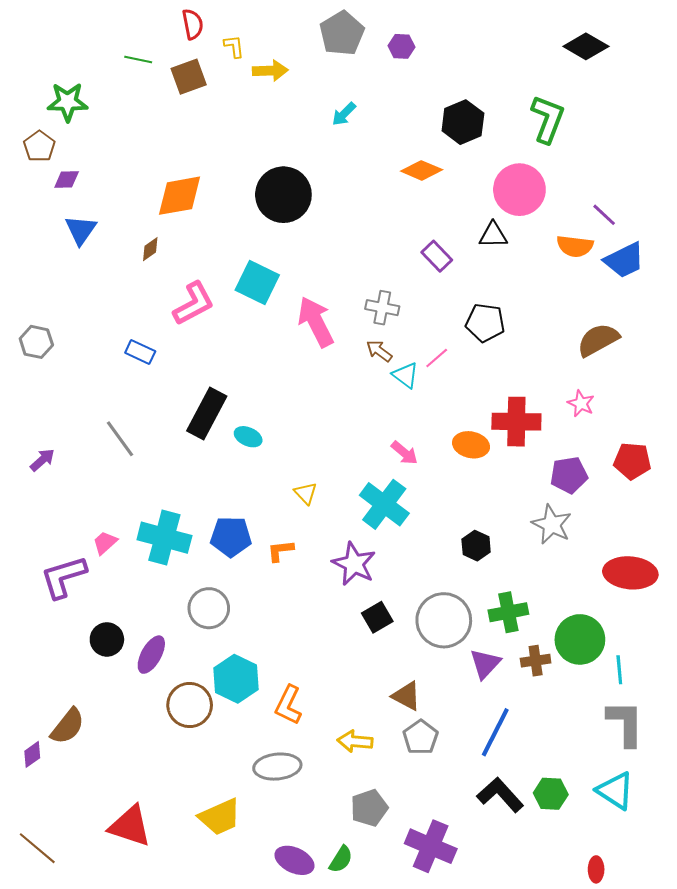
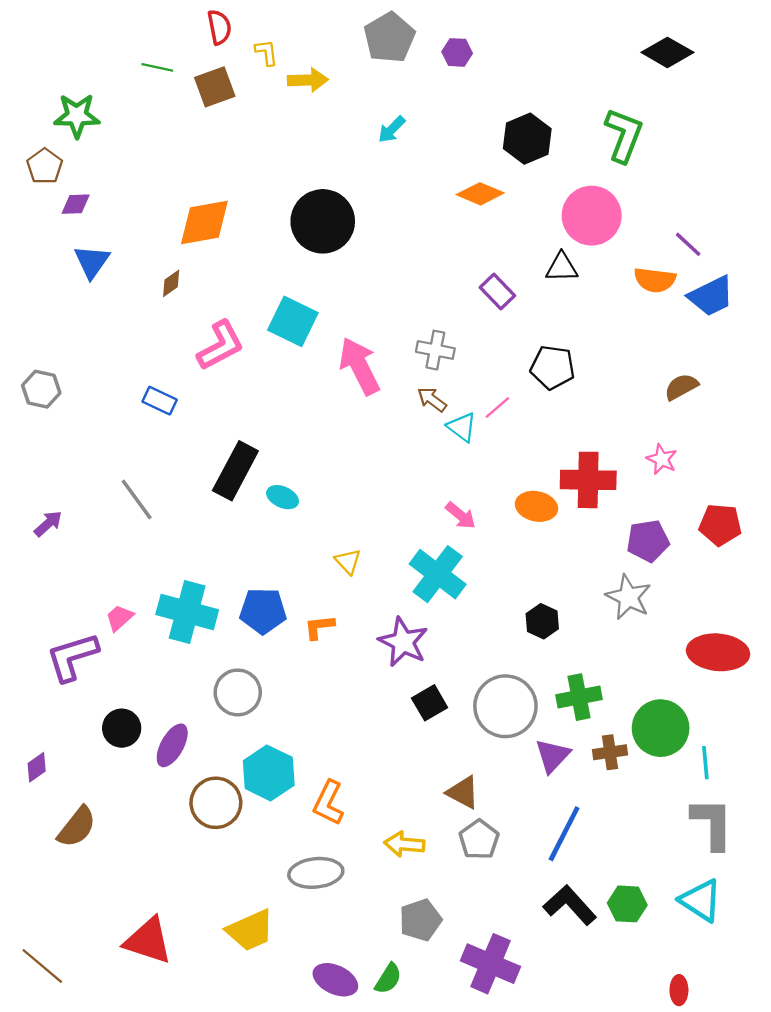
brown semicircle: (598, 340) -> (681, 387), size x0.7
purple diamond: (32, 754) -> (37, 767), moved

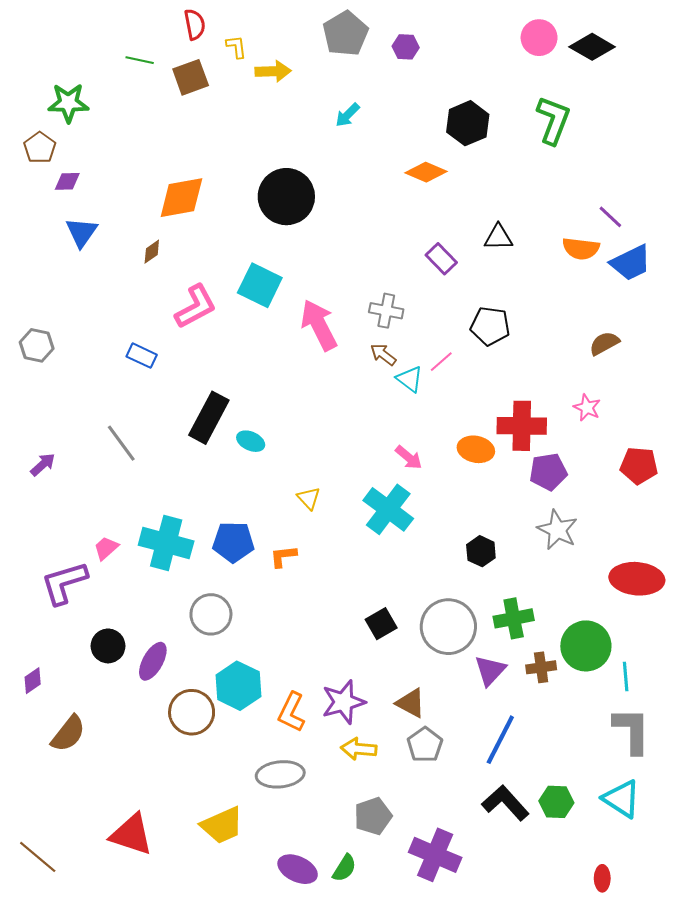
pink circle: (592, 216) -> (539, 38), moved, size x0.7
purple pentagon: (648, 541) -> (548, 472), moved
purple star: (403, 642) -> (343, 702), moved, turned 30

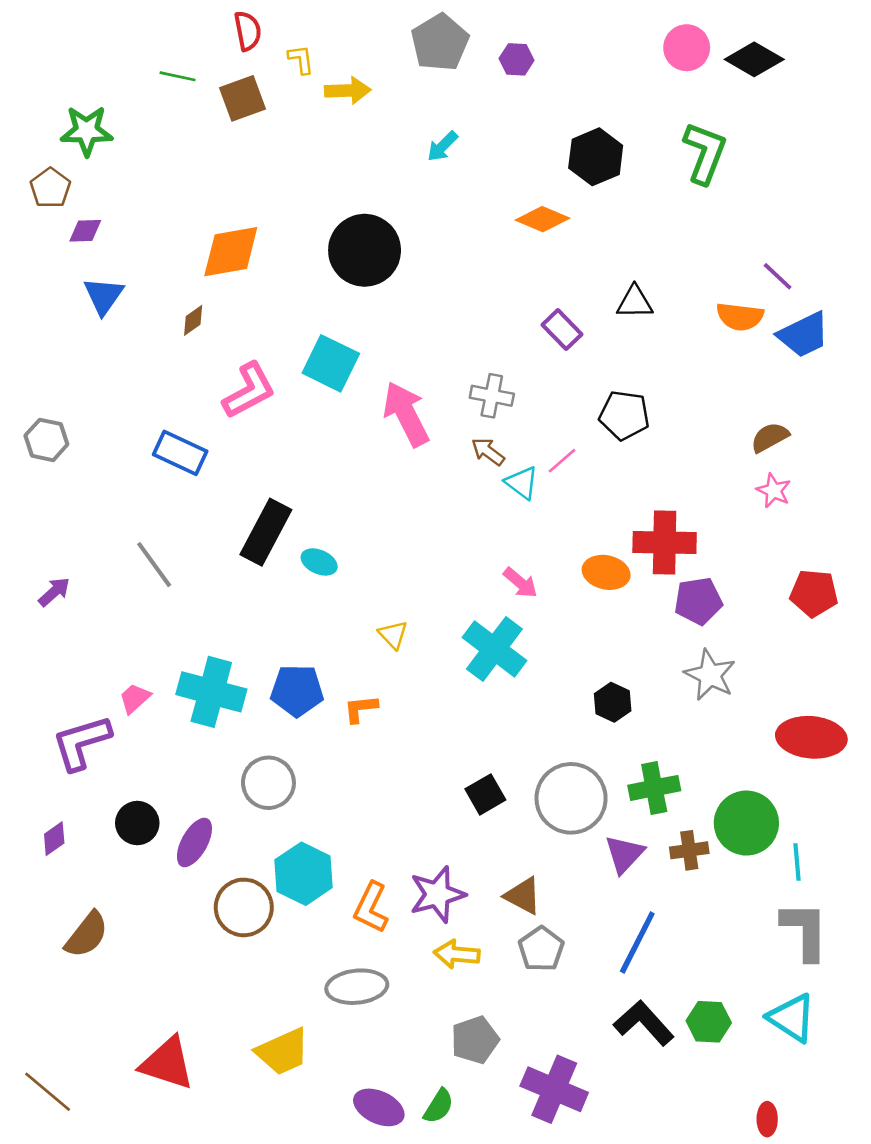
blue rectangle: (142, 356) -> (180, 453), size x1.4
pink star: (587, 408) -> (774, 491), moved
purple diamond: (33, 681) -> (54, 839), moved

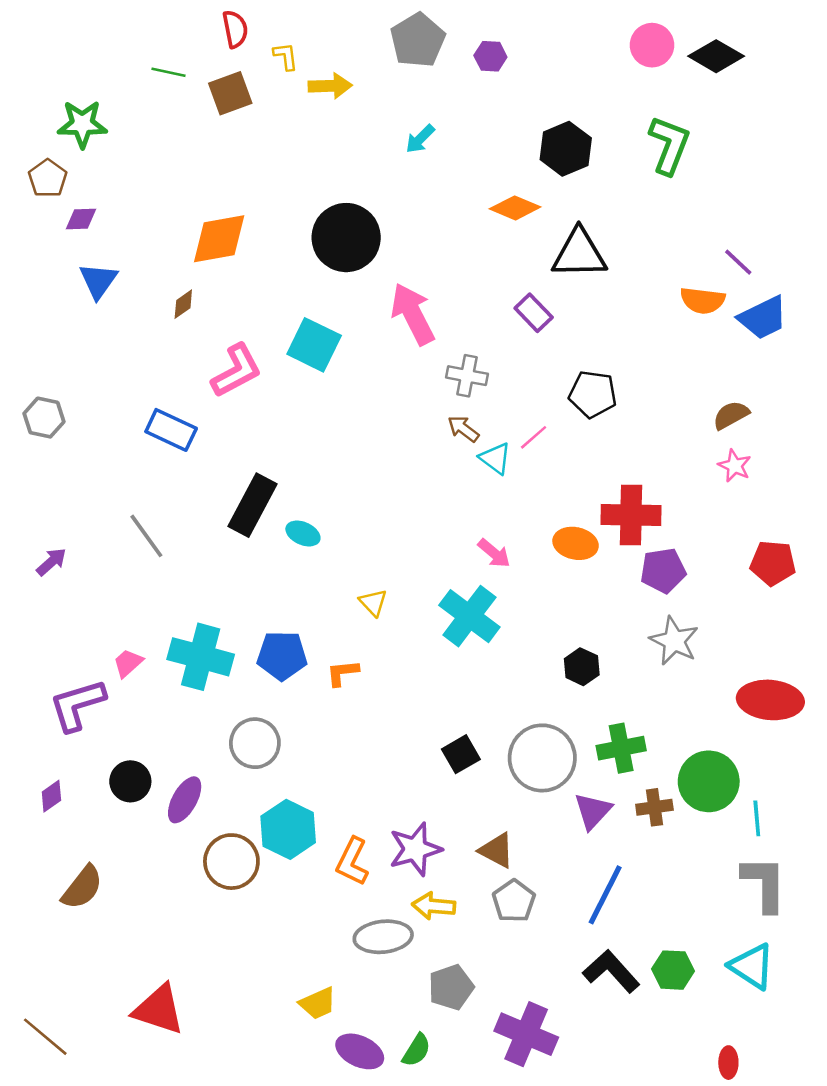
black triangle: (635, 302) -> (579, 254), moved, size x1.6
pink arrow: (406, 414) -> (413, 314), moved
gray ellipse: (357, 987) -> (383, 937), moved
yellow trapezoid: (283, 1052) -> (318, 1003), moved, size x0.7

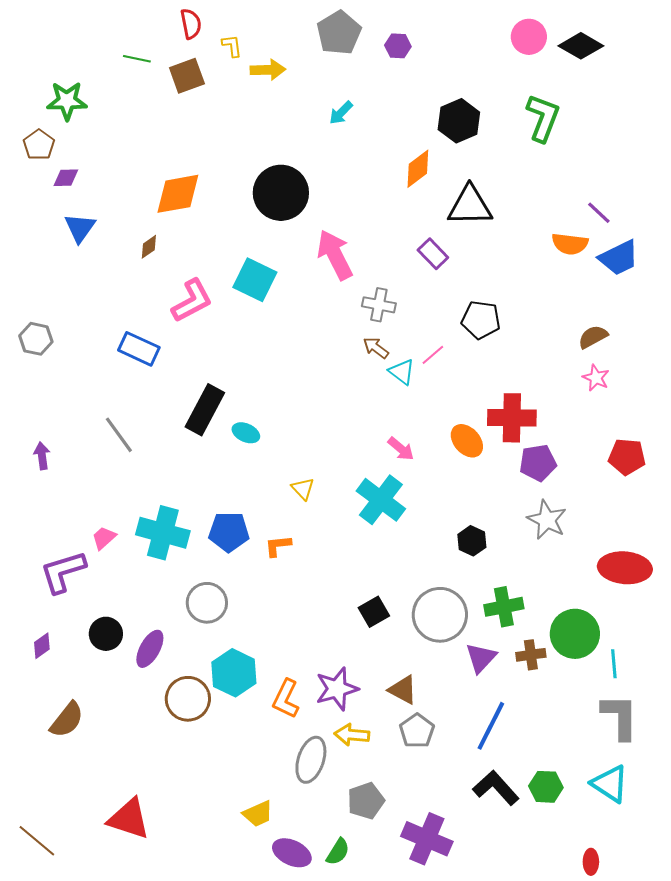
orange diamond: (515, 208) -> (418, 169), turned -60
orange ellipse: (576, 543) -> (467, 441), turned 36
purple arrow: (51, 562) -> (42, 456), turned -56
gray ellipse: (383, 937) -> (311, 760), turned -66

